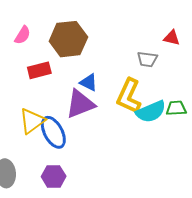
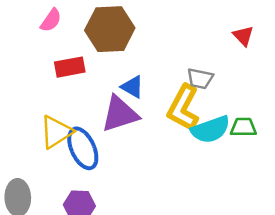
red triangle: (172, 38) -> (243, 36), turned 30
gray trapezoid: (147, 59) -> (200, 79), moved

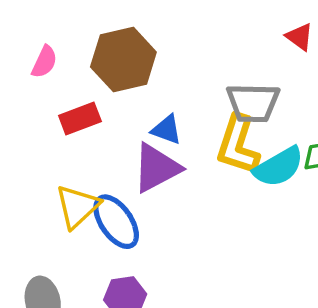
gray trapezoid: (200, 79) -> (253, 103), size x1.5

